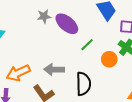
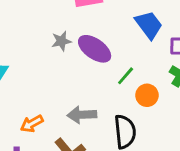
orange circle: (109, 59) -> (147, 95), moved
orange arrow: (18, 73) -> (32, 124), size x0.7

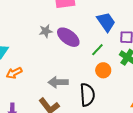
green line: (126, 76) -> (97, 50), moved
orange arrow: (32, 124) -> (14, 73), moved

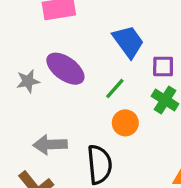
gray star: (46, 31) -> (28, 81), moved

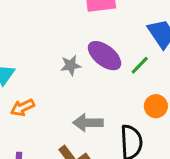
green line: (115, 89) -> (140, 65), moved

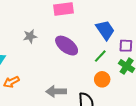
gray star: (71, 65) -> (30, 36), moved
green line: (140, 65) -> (100, 56), moved

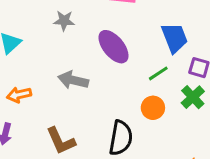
orange arrow: (11, 82) -> (19, 95), moved
gray arrow: (56, 91) -> (73, 80), moved

